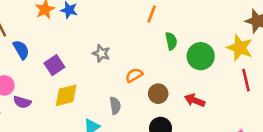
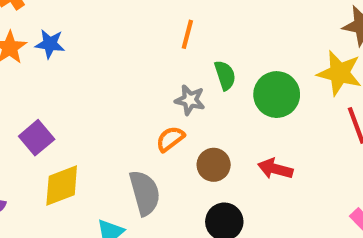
gray star: (101, 53) -> (190, 100), moved
gray semicircle: (115, 106) -> (145, 193), size x1.5

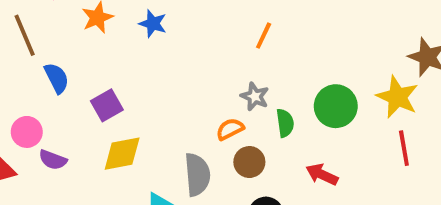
blue star: (50, 44) -> (153, 24), moved
green semicircle: (225, 75) -> (285, 123), moved
brown circle: (214, 165) -> (249, 162), moved

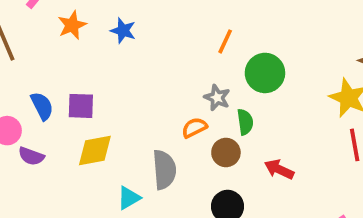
blue semicircle: (57, 78) -> (42, 106), moved
purple square: (107, 105) -> (81, 106), turned 32
green circle: (336, 106) -> (265, 73), moved
brown circle: (249, 162) -> (226, 152), moved

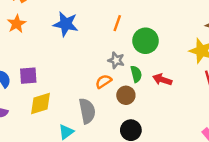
blue star: (123, 31) -> (66, 24), moved, size x1.5
red arrow: (279, 169) -> (162, 80), moved

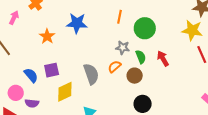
orange star: (17, 24) -> (47, 36), moved
red arrow: (162, 80) -> (163, 59), turned 49
gray semicircle: (87, 111) -> (91, 74), moved

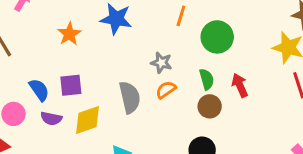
gray star: (123, 48) -> (161, 63), moved
brown circle: (135, 76) -> (210, 106), moved
purple semicircle: (32, 103) -> (51, 118), moved

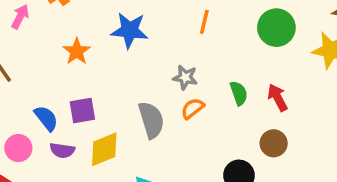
green circle: (217, 37) -> (276, 28), moved
brown circle: (210, 106) -> (274, 143), moved

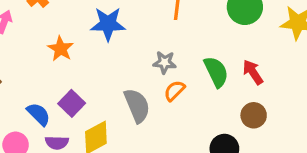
green semicircle: (239, 93) -> (216, 72), size x1.4
purple square: (82, 111) -> (72, 103), turned -30

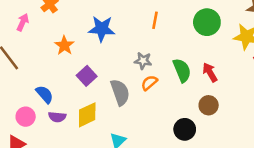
purple square: (72, 103) -> (87, 76), moved

